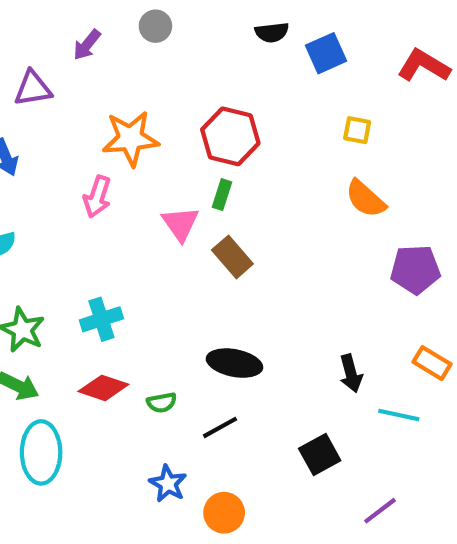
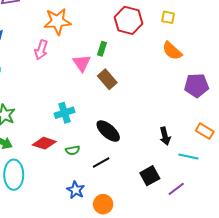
red hexagon: (230, 136) -> (128, 20), moved
cyan cross: (101, 319) -> (64, 113), moved
black ellipse: (234, 363) -> (108, 131), turned 30
purple line: (380, 511) -> (176, 189), moved

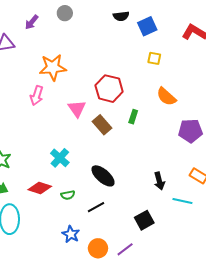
yellow square: (168, 17) -> (154, 58), moved
red hexagon: (128, 20) -> (109, 89), moved
green rectangle: (102, 49) -> (133, 117), moved
cyan cross: (64, 113) -> (60, 158), turned -30
purple line: (176, 189) -> (125, 249), moved

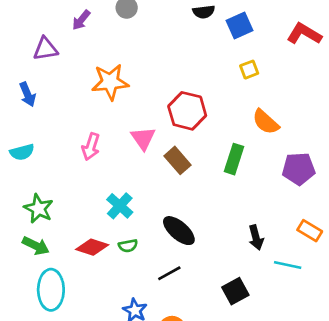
yellow square: (154, 58) -> (249, 70), turned -32
pink arrow: (37, 96) -> (91, 147), moved
green rectangle: (133, 117) -> (234, 159), moved, size x1.5
green semicircle: (68, 195) -> (128, 246), moved

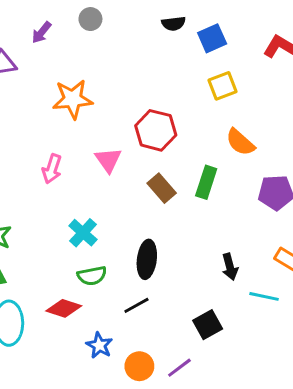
yellow square: (249, 70) -> (222, 86), size x1.4
brown rectangle: (178, 160) -> (162, 188), moved
black ellipse: (179, 231) -> (147, 259), turned 56
green semicircle: (128, 246) -> (92, 276), size x1.4
red diamond: (92, 247) -> (64, 308), moved

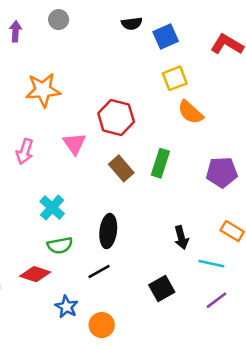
purple arrow: (41, 32) -> (16, 31), turned 144
orange semicircle: (240, 142) -> (190, 112), moved
purple line: (179, 368) -> (217, 300), moved

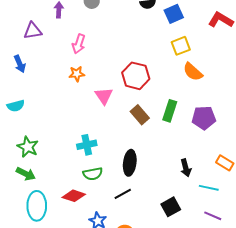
orange star: (43, 90) -> (77, 74), moved, size x0.6
pink arrow: (25, 151) -> (79, 44), moved
purple pentagon: (222, 172) -> (204, 118), moved
cyan cross: (52, 208) -> (87, 145), turned 36
purple line: (217, 300) -> (213, 216), turned 60

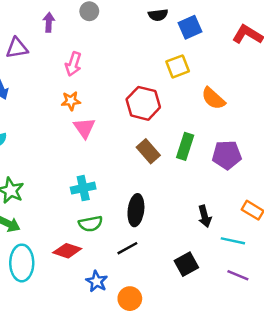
yellow square: (181, 46) -> (178, 66), moved
pink triangle: (104, 96) -> (84, 128), moved

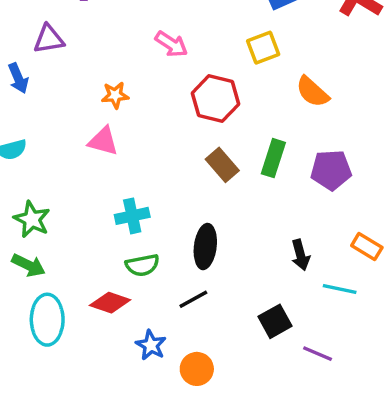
purple triangle: (17, 48) -> (49, 39), moved
pink arrow: (73, 64) -> (171, 44), moved, turned -75
pink triangle: (84, 128) -> (103, 141), moved, turned -40
purple line: (238, 275) -> (318, 354), moved

